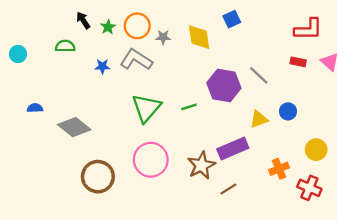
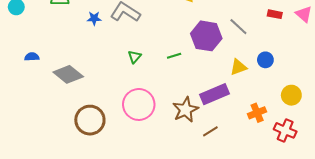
green triangle: (146, 108) -> (135, 57), size x0.5

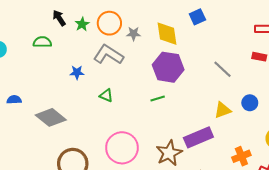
blue star: (94, 18) -> (77, 72), moved
purple hexagon: (206, 36) -> (168, 67), moved
green triangle: (135, 57) -> (106, 95), moved, turned -48

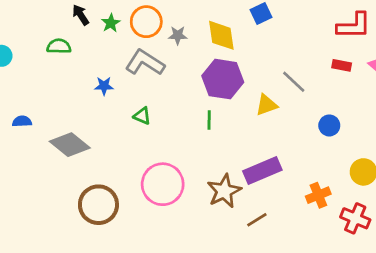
green line: (158, 99) -> (209, 120), turned -72
yellow triangle: (223, 110) -> (266, 105), moved

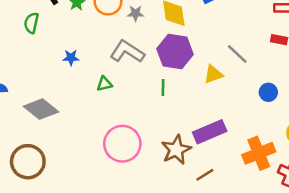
green semicircle: (59, 46) -> (31, 23), turned -78
gray L-shape: (145, 63) -> (127, 52), moved
green triangle: (142, 116) -> (104, 84), turned -35
orange cross: (318, 195) -> (259, 153), size x1.5
brown circle: (98, 205) -> (28, 162), moved

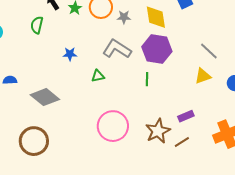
yellow triangle: (213, 74) -> (203, 76), moved
purple rectangle: (210, 132) -> (186, 116), size x0.6
brown line: (205, 175) -> (182, 142), moved

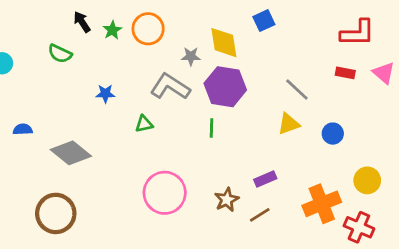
gray star: (124, 17) -> (191, 56), moved
green semicircle: (37, 25) -> (60, 54), turned -78
brown star: (158, 131) -> (227, 200), size x0.7

